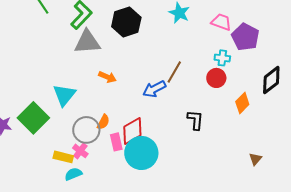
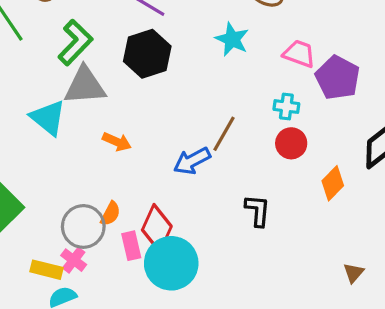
cyan cross: (222, 58) -> (286, 107), moved
cyan triangle: (64, 95) -> (48, 118), moved, turned -30
red diamond: (132, 131) -> (157, 228), turned -36

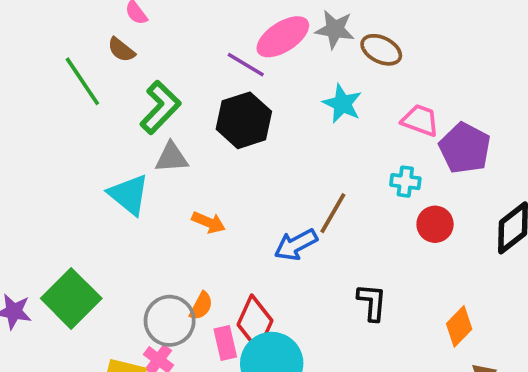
gray triangle: (85, 86) -> (171, 157), size x0.7
red circle: (291, 143) -> (435, 224), moved
orange diamond: (333, 183) -> (459, 326), moved

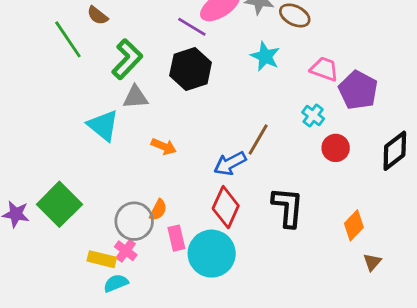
cyan cross: (405, 182) -> (313, 115), turned 30
black L-shape: (372, 302) -> (288, 207), size x1.4
red diamond: (255, 323) -> (226, 207), moved

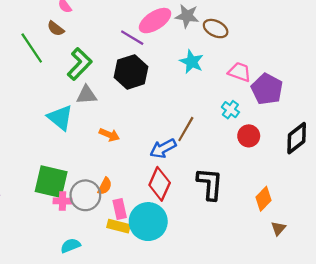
green square: (59, 204) -> (51, 182), moved, turned -32
pink cross: (126, 251) -> (63, 201), moved, turned -36
yellow rectangle: (102, 259) -> (118, 226), moved

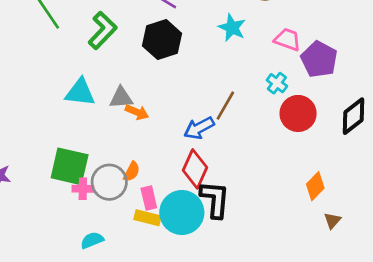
gray triangle: (86, 95) -> (121, 98), moved
cyan triangle: (60, 118) -> (80, 92), turned -32
red circle: (249, 136) -> (298, 113), size x1.4
black L-shape: (210, 184) -> (215, 199), moved

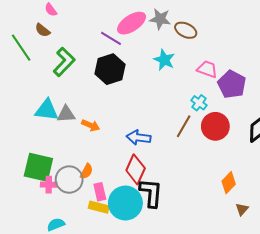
gray triangle: (121, 98) -> (66, 114), moved
brown line: (225, 106) -> (184, 126), moved
blue arrow: (199, 128) -> (139, 138), turned 35

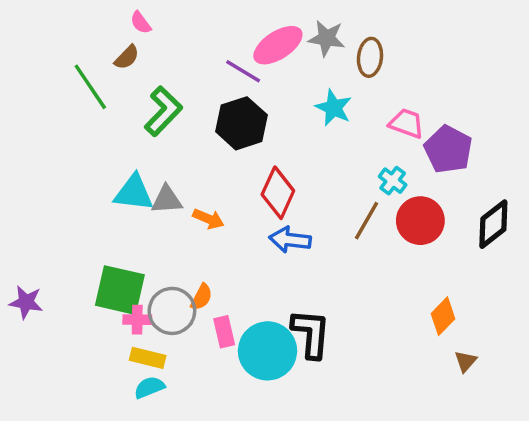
brown semicircle: (43, 30) -> (127, 57), turned -84
brown ellipse: (186, 30) -> (370, 57), turned 70
red diamond: (136, 169) -> (278, 193), moved
yellow rectangle: (99, 207) -> (148, 358), moved

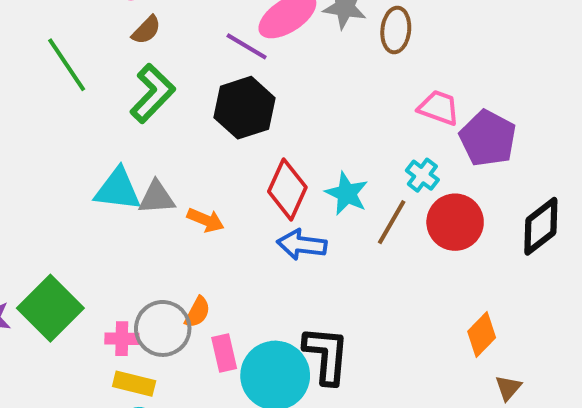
brown semicircle: (127, 57) -> (146, 30), moved
cyan star: (334, 108) -> (347, 194), moved
green square: (120, 290) -> (50, 308), moved, turned 32

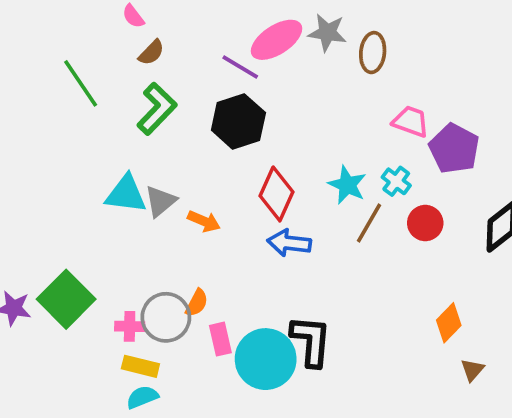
cyan star: (347, 194) -> (347, 185), moved
gray triangle: (157, 198) -> (160, 201), turned -36
red circle: (455, 222) -> (425, 223), size x0.7

